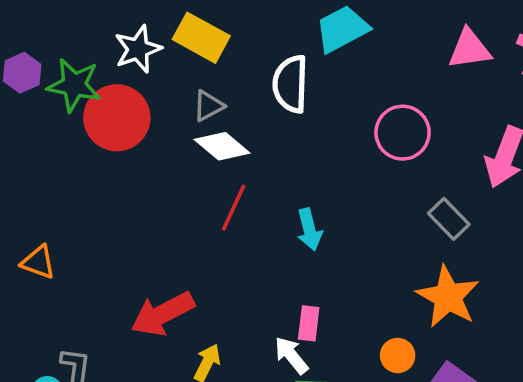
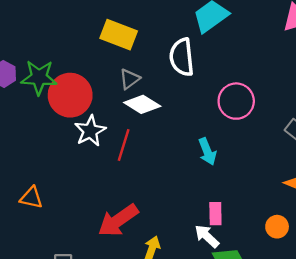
white star: (138, 49) -> (90, 131), moved
pink circle: (403, 133) -> (236, 101), moved
red line: (234, 208) -> (124, 145), moved

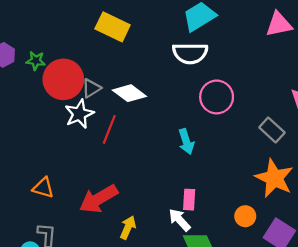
white semicircle: (182, 57) -> (190, 53), moved, turned -88
green star: (39, 77) -> (36, 61), size x0.6
gray triangle: (130, 79) -> (91, 88), moved
orange triangle: (31, 198) -> (43, 188), moved

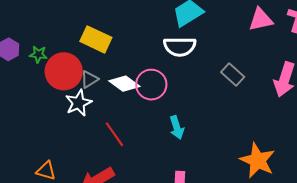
yellow rectangle: (113, 27) -> (96, 39), moved
pink circle: (217, 97) -> (151, 85), moved
red line: (109, 129) -> (114, 134), moved, turned -56
gray rectangle: (272, 130) -> (233, 75), moved

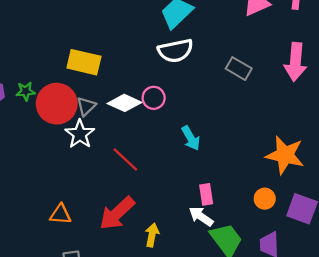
pink circle: (151, 85) -> (154, 98), size x0.7

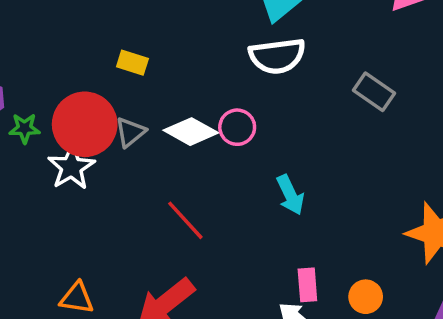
yellow rectangle: (84, 62) -> (132, 63), size x0.6
green star: (26, 91) -> (24, 128), moved
white star: (80, 134) -> (71, 167), moved
orange circle: (265, 199) -> (366, 297), moved

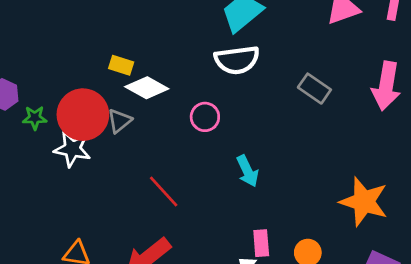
white diamond: (191, 132) -> (147, 88), moved
white star: (71, 167) -> (72, 149), turned -30

